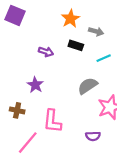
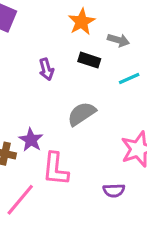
purple arrow: (46, 52) -> (46, 69), turned 56
purple star: (35, 85) -> (31, 140), moved
gray semicircle: (88, 86) -> (82, 114), moved

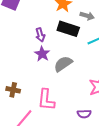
black rectangle: (89, 60) -> (68, 29), size x1.5
purple star: (31, 140) -> (42, 54), moved

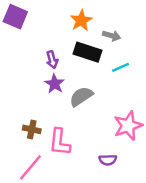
brown cross: (13, 90) -> (32, 129), moved

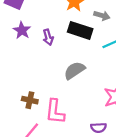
purple star: (55, 84) -> (22, 30), moved

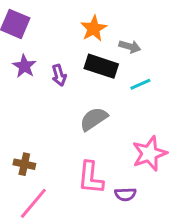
brown cross: (30, 100) -> (24, 164), moved
pink L-shape: (55, 112) -> (91, 178), moved

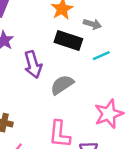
purple arrow: (59, 75) -> (33, 65), moved, size x1.5

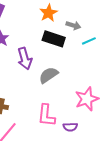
cyan line: (101, 56) -> (89, 41), moved

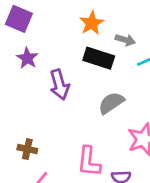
gray semicircle: (48, 75) -> (111, 103), moved

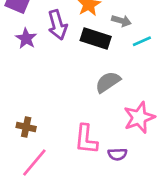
purple arrow: (59, 85) -> (57, 25), moved

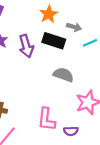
purple arrow: (57, 25) -> (26, 46), moved
gray semicircle: (108, 82) -> (63, 75), turned 54

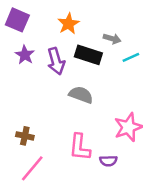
orange star: (49, 14) -> (68, 24), moved
gray semicircle: (63, 75) -> (81, 95), moved

